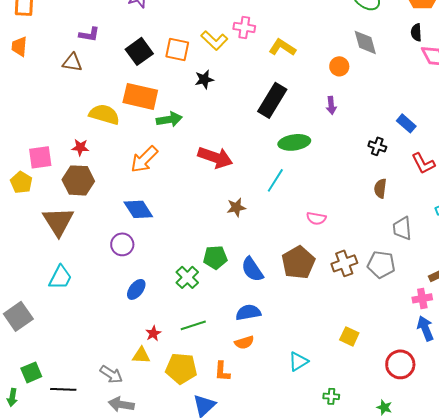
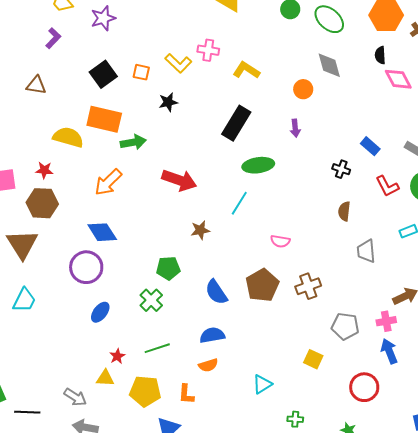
purple L-shape: (89, 34) -> (53, 38), moved, turned -55
orange square: (177, 49) -> (141, 72), size x0.7
purple circle: (122, 244) -> (86, 267), size x1.4
green pentagon: (215, 257) -> (168, 268), moved
gray pentagon: (381, 264) -> (345, 326), moved

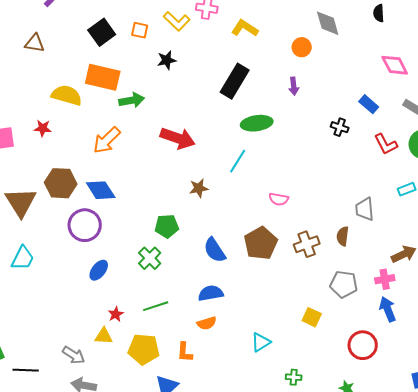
pink diamond: (398, 79) -> (395, 65), moved
brown hexagon: (42, 203) -> (61, 183), moved
brown semicircle: (344, 211) -> (343, 236), moved

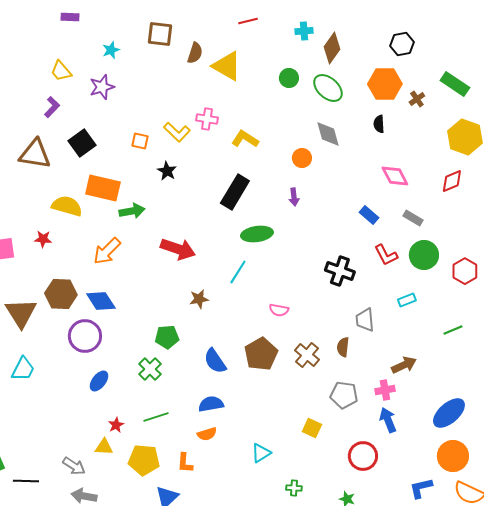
black square: (102, 32) -> (82, 143), moved
brown triangle: (35, 43) -> (35, 154), size x1.6
black star: (167, 60) -> (167, 171), turned -30
black cross: (340, 127) -> (340, 271), moved, size x1.6
brown cross: (307, 244) -> (307, 355), turned -30

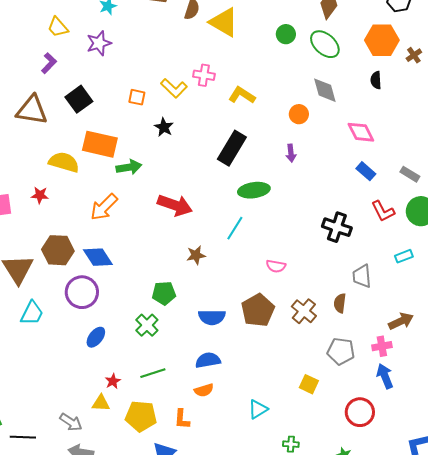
pink diamond: (395, 176) -> (361, 132), moved
blue semicircle: (215, 361) -> (212, 317), turned -56
cyan trapezoid: (23, 369) -> (32, 313), moved

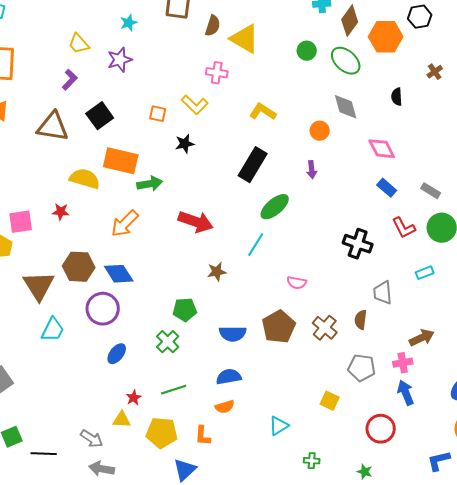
orange hexagon: (382, 40) -> (386, 37), moved
pink cross: (204, 75) -> (217, 73), moved
black star: (164, 127) -> (185, 144), turned 30
green ellipse: (254, 190) -> (275, 207), turned -32

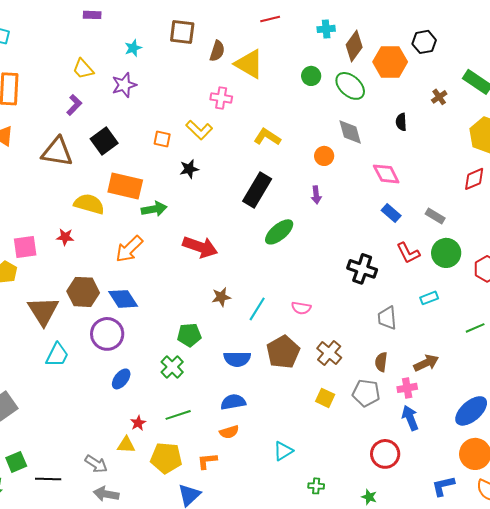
cyan line: (256, 245) -> (257, 309), moved
brown semicircle: (361, 320) -> (381, 362), moved
yellow square: (330, 401) -> (325, 398), moved
orange L-shape: (203, 436) -> (207, 461), turned 80

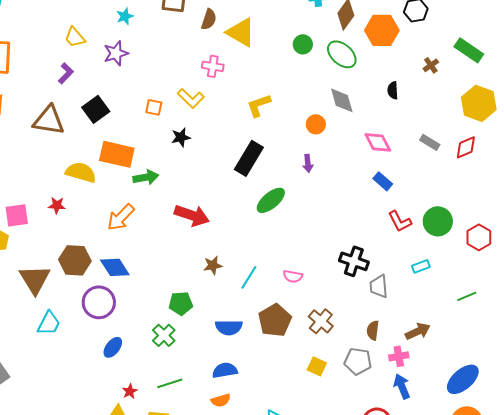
yellow L-shape: (267, 137) -> (259, 105), turned -52
gray rectangle: (435, 216) -> (430, 142), moved
black cross: (362, 269) -> (354, 261), moved

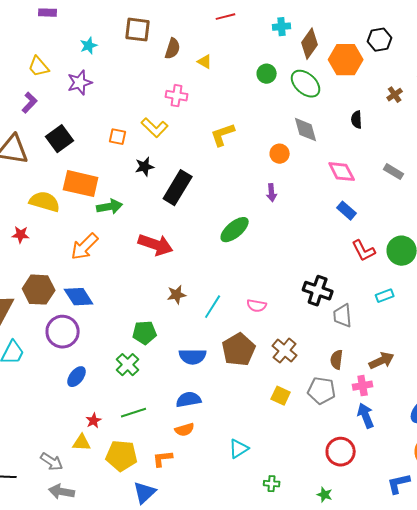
yellow triangle: (241, 32) -> (205, 62), size x0.5
black rectangle: (249, 158) -> (178, 188), moved

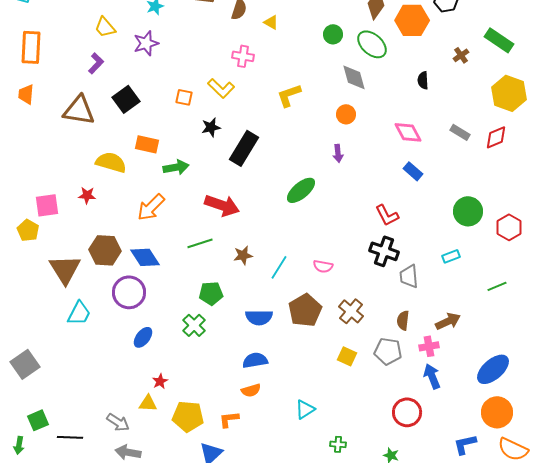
gray diamond: (306, 130) -> (354, 77), moved
orange rectangle: (81, 184) -> (147, 144), size x0.7
red L-shape: (364, 251) -> (387, 215), moved
green line: (134, 413) -> (200, 243), moved

